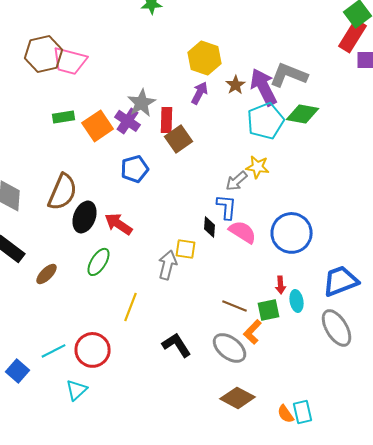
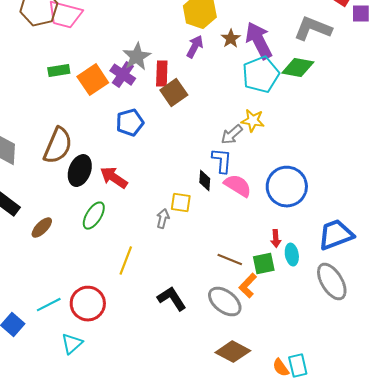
gray L-shape: (289, 75) -> (313, 29), moved
gray arrow: (168, 265) -> (163, 219), size x0.7

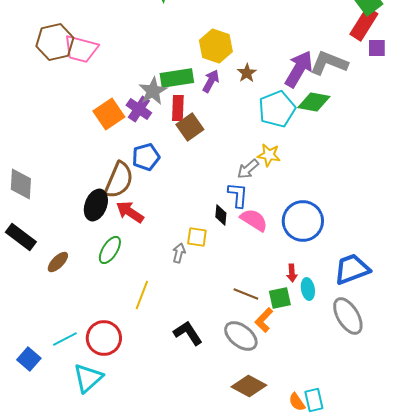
purple arrow: (259, 41) -> (299, 69), moved, turned 57
green rectangle: (59, 71) -> (177, 78), moved, size x1.5
brown semicircle: (58, 146) -> (119, 180), moved
cyan triangle: (72, 344) -> (88, 378), size x1.4

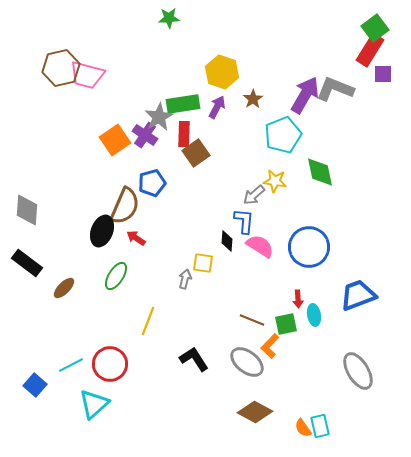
green diamond: (314, 102) -> (320, 172), moved, turned 68
red arrow: (130, 212) -> (136, 238), size x0.7
gray ellipse: (348, 316) -> (358, 371), moved

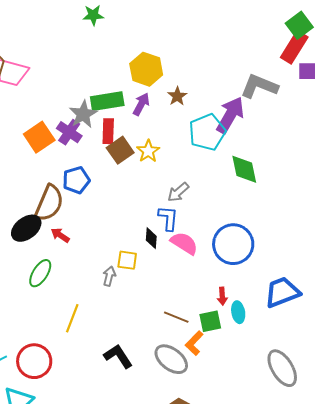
purple arrow: (305, 95) -> (230, 115), moved
yellow star: (275, 181) -> (148, 151), moved, turned 30
black ellipse: (102, 231) -> (26, 228), turned 32

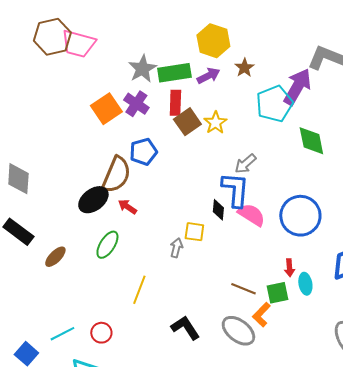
purple arrow: (141, 104) -> (208, 76), turned 35
gray star: (83, 114) -> (142, 69), moved
blue L-shape: (168, 218) -> (235, 190), size x1.4
red circle: (34, 361) -> (101, 333), size x0.6

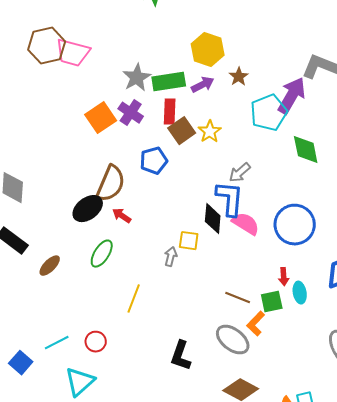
blue pentagon: (143, 152) -> (154, 161), moved
black diamond: (218, 210) -> (213, 219), size x1.4
black L-shape: (185, 328) -> (181, 356), moved, turned -128

